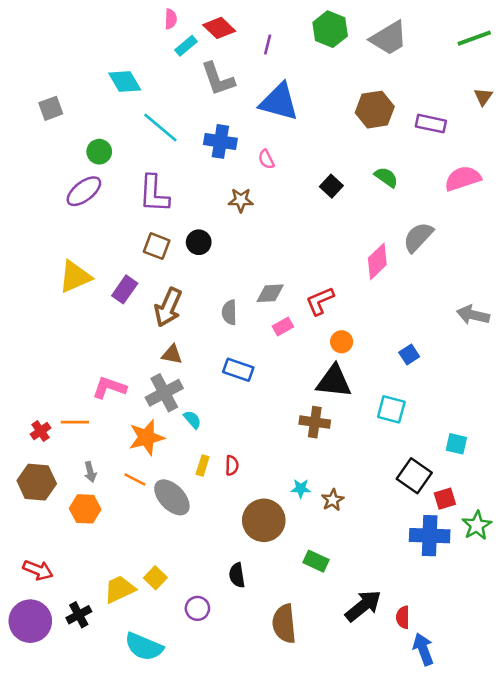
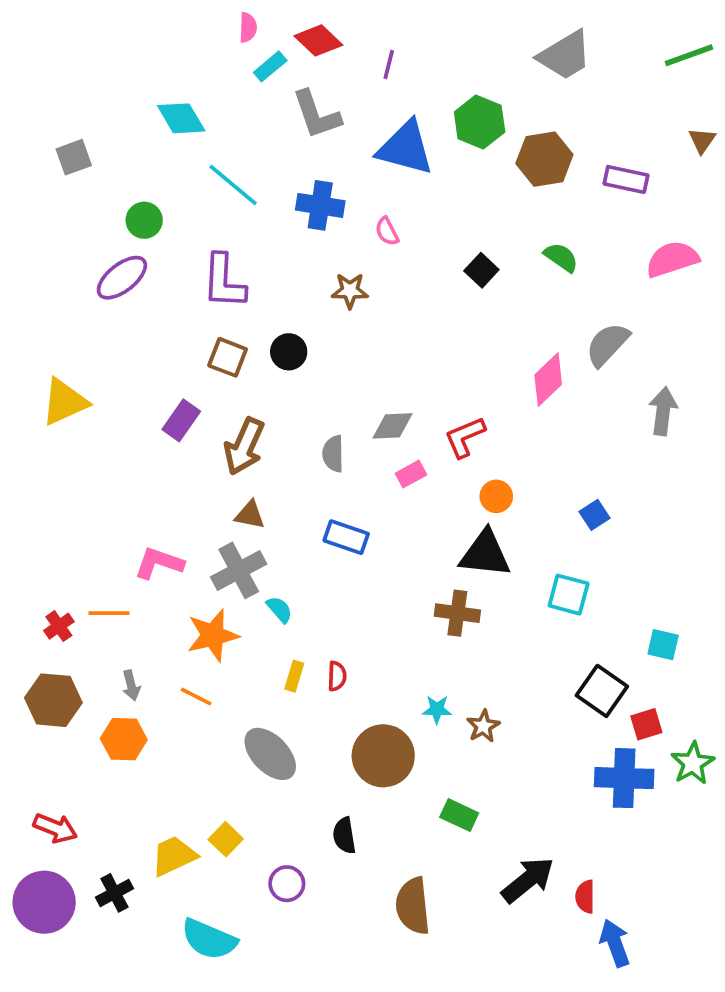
green hexagon: (330, 29) -> (480, 122), moved
yellow triangle: (75, 277) -> (64, 402), moved
gray arrow: (473, 315) -> (663, 411), moved, turned 84
gray ellipse: (172, 497) -> (270, 754), moved

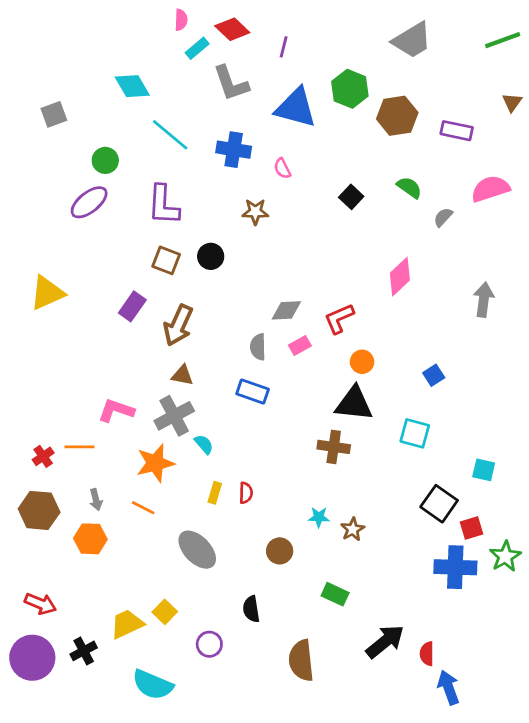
gray semicircle: (607, 344) -> (443, 217), moved, size x0.6
gray semicircle: (333, 454) -> (258, 347), moved
brown circle: (383, 756) -> (280, 551), size x0.6

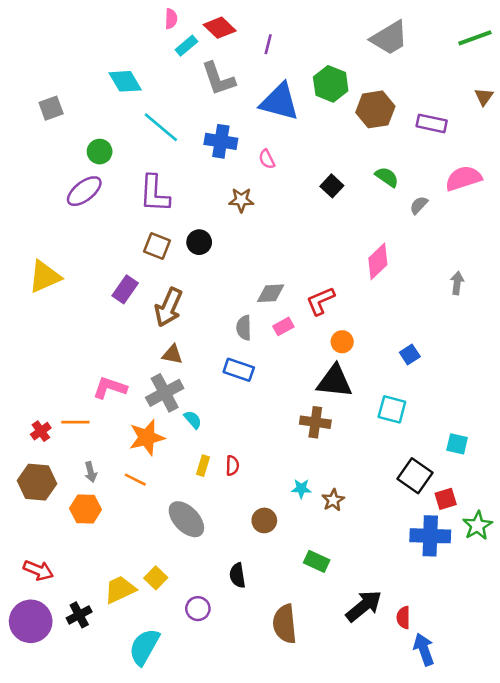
gray arrow: (484, 300) -> (457, 283), size x0.7
cyan semicircle: (153, 685) -> (144, 647), turned 96

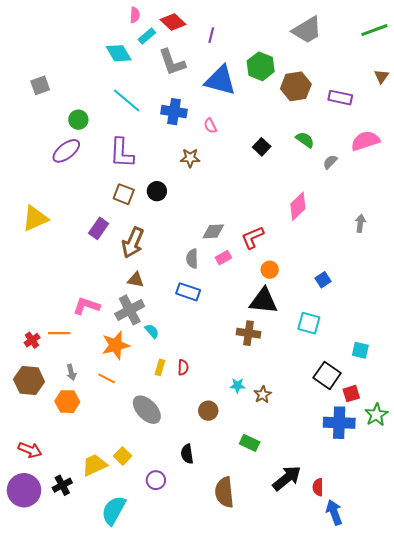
cyan diamond: (125, 81) -> (119, 53), moved

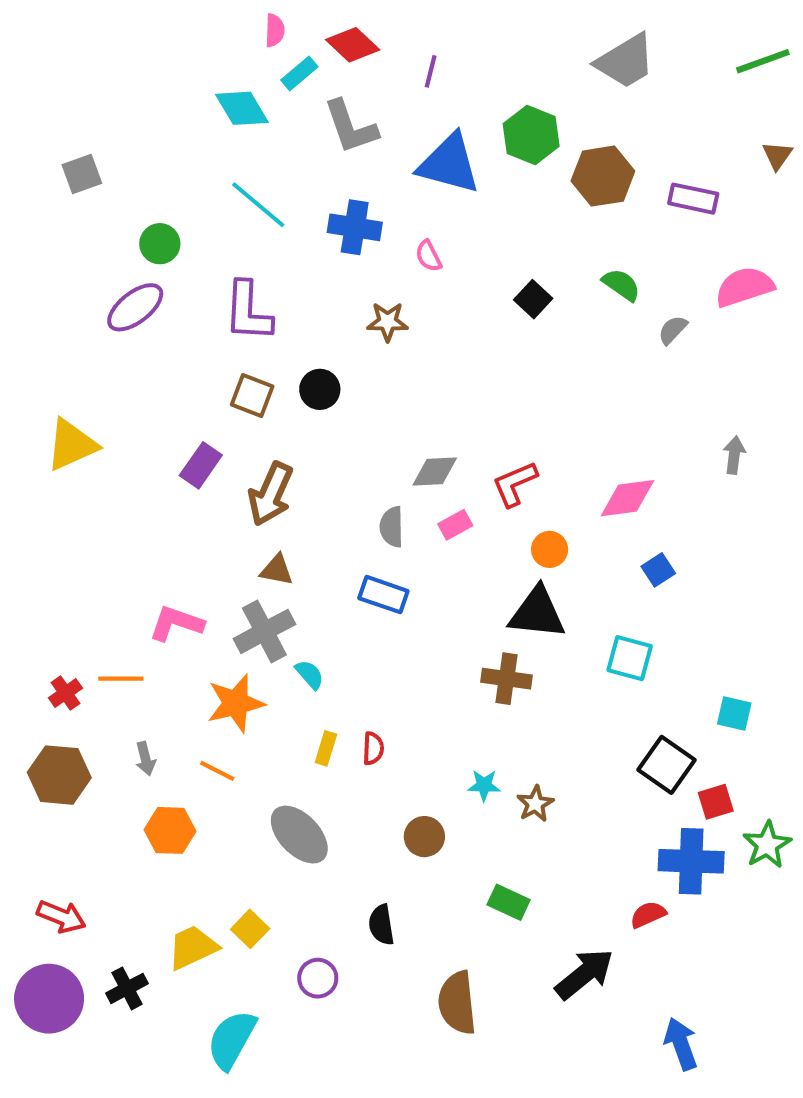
pink diamond: (298, 206) -> (628, 498), moved, turned 36
orange hexagon: (67, 402) -> (170, 830), moved
red semicircle: (318, 487) -> (648, 915), moved, turned 66

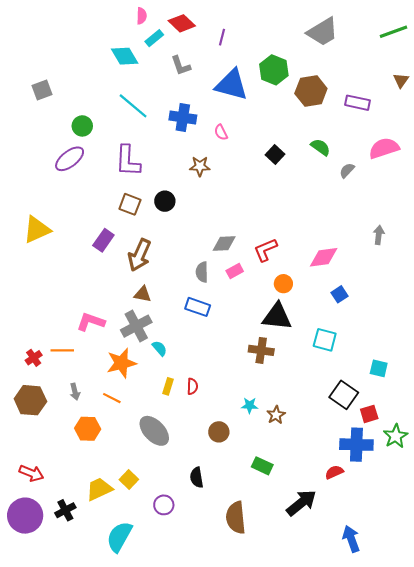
gray L-shape: (351, 127) -> (181, 66), size x0.7

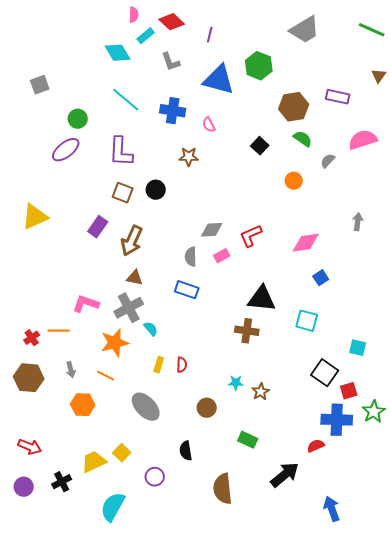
green line: (394, 32) -> (372, 30), turned 44
brown hexagon: (311, 91) -> (294, 107), moved
orange circle: (283, 284) -> (294, 181), moved
purple circle: (25, 516) -> (24, 487), size x0.6

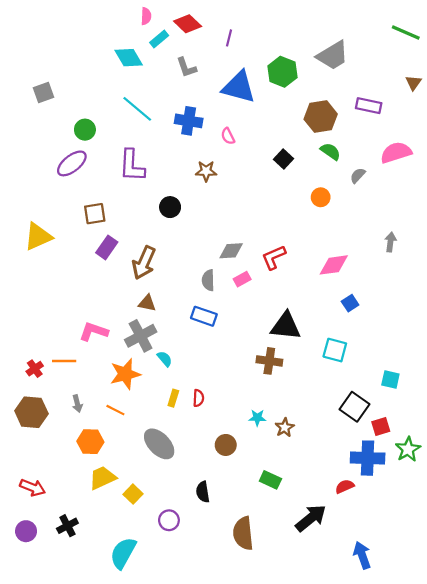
gray trapezoid: (305, 30) -> (333, 55), moved
brown square: (123, 193) -> (95, 214), moved, turned -30
yellow trapezoid: (94, 462) -> (102, 478), moved

